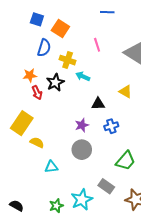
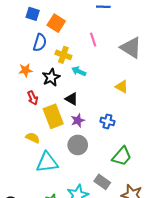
red arrow: (37, 93) -> (33, 98), moved
black triangle: (98, 104) -> (72, 99), moved, turned 32
yellow rectangle: (22, 123) -> (53, 116), moved, turned -55
blue cross: (111, 126) -> (107, 121), turned 32
cyan triangle: (51, 167) -> (47, 162), size x1.6

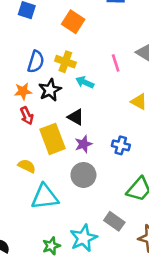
orange square: (56, 23) -> (73, 22), moved
pink line: (93, 40) -> (116, 63), moved
blue semicircle: (40, 43) -> (36, 62), moved
orange star: (25, 70) -> (23, 91), moved

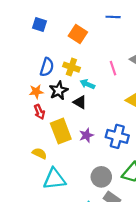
black triangle: (76, 117) -> (80, 102), moved
blue cross: (121, 145) -> (117, 136), size x1.5
gray circle: (83, 175) -> (101, 177), moved

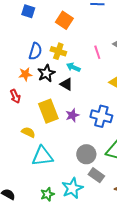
red arrow: (39, 112) -> (15, 96), moved

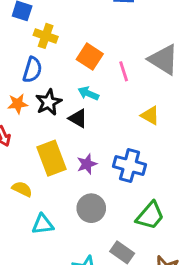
orange square: (64, 20) -> (90, 57), moved
yellow cross: (58, 51) -> (46, 36), moved
gray circle: (86, 154) -> (91, 208), moved
cyan triangle: (42, 156) -> (43, 224), size x0.7

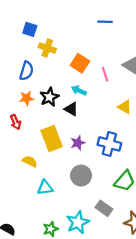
blue semicircle: (32, 70) -> (27, 71), moved

